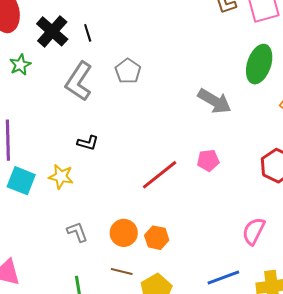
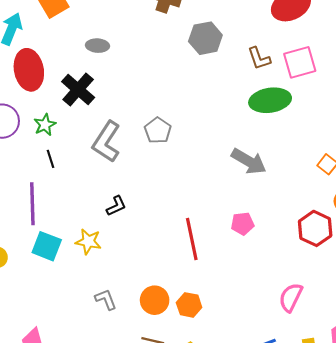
black line: (88, 33) -> (51, 159), moved
green ellipse: (259, 64) -> (270, 100), moved, turned 63
black L-shape: (88, 143) -> (116, 206), turned -40
red line: (160, 175) -> (192, 239), turned -63

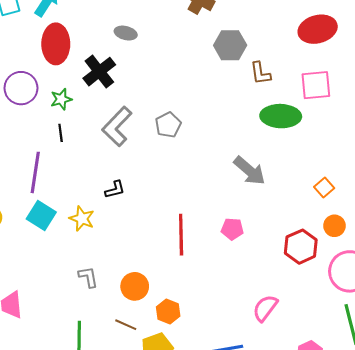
brown L-shape: (259, 58) -> (260, 73), moved
orange hexagon: (189, 305) -> (168, 311), moved

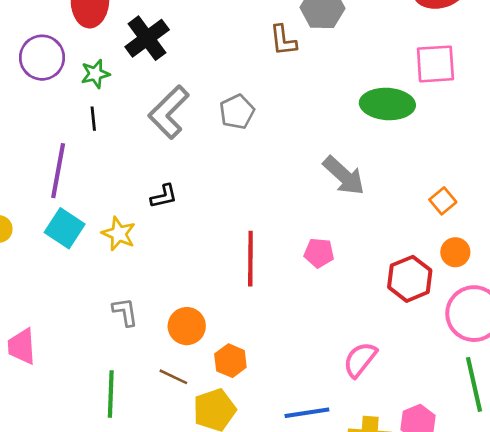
brown L-shape: (260, 73) -> (283, 40), moved

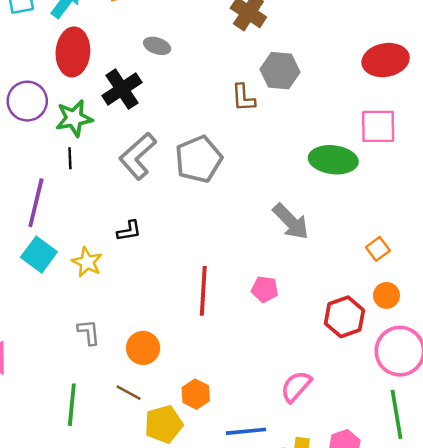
green star: (95, 74) -> (74, 118), size x1.4
gray pentagon: (237, 112) -> (199, 159), size x1.5
orange hexagon: (230, 361) -> (196, 394), moved

